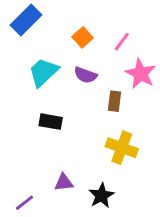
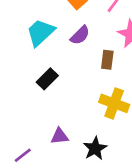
purple semicircle: (85, 75) -> (80, 35), turned -65
black rectangle: (51, 122) -> (47, 79), turned -55

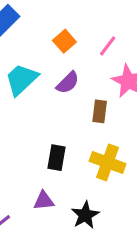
black rectangle: (47, 79) -> (57, 158), moved, turned -35

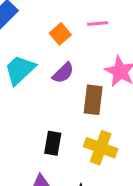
pink line: (108, 46) -> (98, 23), moved, turned 48
brown rectangle: (100, 111) -> (93, 100), size x1.4

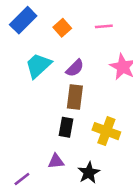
orange square: (60, 34) -> (62, 28), moved
brown rectangle: (93, 100) -> (75, 97), moved

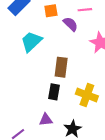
orange square: (62, 28) -> (51, 11), turned 32
purple semicircle: (75, 68) -> (70, 24), moved, turned -91

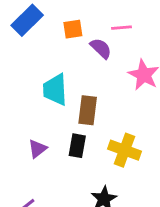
cyan trapezoid: (31, 42) -> (55, 90), moved, turned -50
purple triangle: (46, 120) -> (37, 149), moved, turned -32

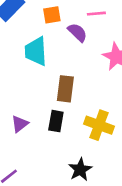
cyan trapezoid: (55, 90) -> (36, 51), moved

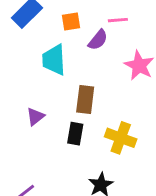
purple semicircle: (77, 32) -> (98, 40), turned 85
purple triangle: (20, 124) -> (35, 117), moved

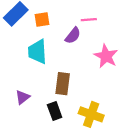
orange square: (71, 21) -> (42, 20), moved
black rectangle: (75, 134) -> (55, 111), turned -30

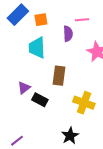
purple semicircle: (73, 36) -> (68, 34), turned -42
black rectangle: (55, 111) -> (40, 100), moved, turned -42

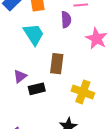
cyan trapezoid: (37, 48) -> (34, 34), turned 150
black rectangle: (40, 100) -> (37, 89), turned -42

